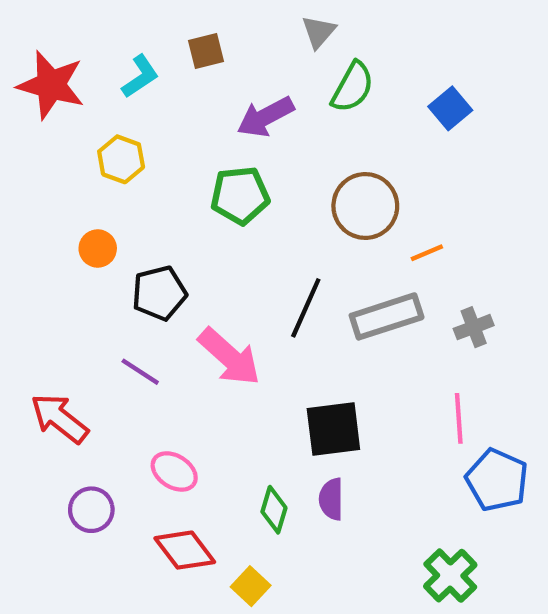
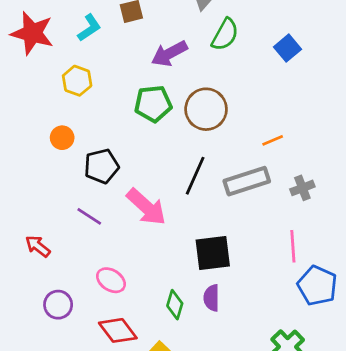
brown circle: (365, 206) -> (206, 109), moved
red arrow: (59, 418) -> (38, 246), size x0.7

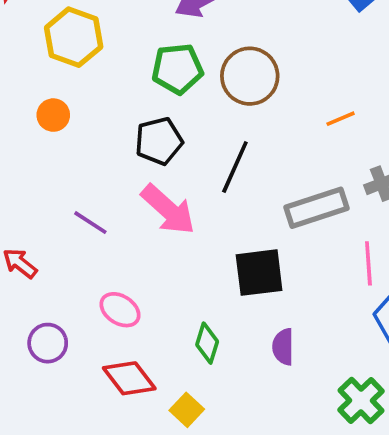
yellow hexagon: (77, 81) -> (74, 37), size x1.4
black pentagon: (102, 166) -> (159, 141), moved
gray rectangle: (247, 181) -> (316, 208), moved
purple semicircle: (211, 298) -> (283, 347), moved

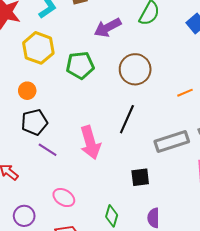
green pentagon: (177, 69) -> (80, 65), moved
black pentagon: (159, 141) -> (34, 122), moved
pink arrow: (168, 210) -> (90, 143), turned 32
black square: (259, 273) -> (140, 177), size x0.7

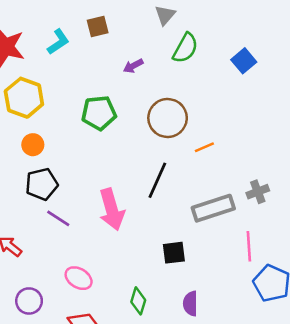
purple arrow: (108, 28) -> (133, 66), size x0.6
yellow hexagon: (38, 48) -> (24, 98), moved
orange line: (185, 93) -> (204, 147), moved

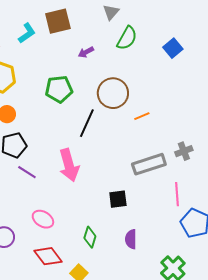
brown square: (98, 27) -> (58, 21), size x1.5
black line: (157, 180) -> (87, 123), moved

